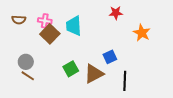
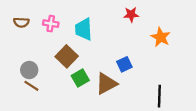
brown square: (50, 34) -> (67, 56), moved
black line: (125, 81) -> (159, 96), moved

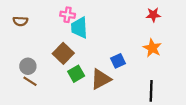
red star: (131, 15) -> (153, 15), moved
pink cross: (51, 24) -> (68, 15), moved
orange star: (161, 37) -> (152, 48), moved

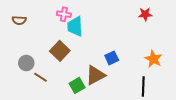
orange star: (152, 48) -> (153, 59), moved
green square: (76, 74) -> (77, 85), moved
brown line: (30, 81) -> (40, 77), moved

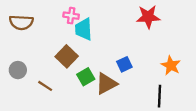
red star: (145, 14) -> (148, 17), moved, size x1.5
brown semicircle: (19, 20) -> (21, 22), size x1.5
gray circle: (26, 63) -> (18, 70), moved
green square: (77, 85) -> (86, 77), moved

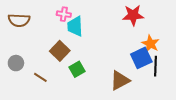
blue square: (124, 64) -> (141, 58), moved, size x1.5
orange star: (171, 65) -> (150, 44), moved
brown triangle: (106, 84) -> (120, 80), moved
black line: (159, 96) -> (156, 66), moved

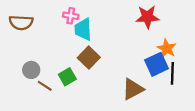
brown square: (60, 51) -> (89, 58), moved
gray circle: (16, 63) -> (31, 70), moved
green square: (77, 69) -> (67, 77), moved

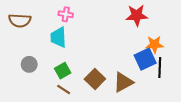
cyan trapezoid: (83, 29) -> (58, 37), moved
orange star: (167, 49) -> (154, 45), turned -30
brown square: (89, 58) -> (95, 79), moved
brown line: (45, 86) -> (64, 89), moved

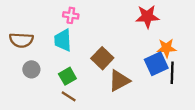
brown semicircle: (20, 21) -> (21, 40), moved
brown square: (95, 79) -> (102, 58), moved
brown triangle: (123, 82) -> (119, 81), moved

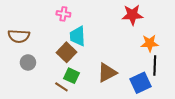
cyan trapezoid: (63, 40) -> (78, 36), moved
brown square: (102, 58) -> (66, 52), moved
blue square: (156, 64) -> (140, 83), moved
green square: (67, 76) -> (72, 76), moved, turned -35

